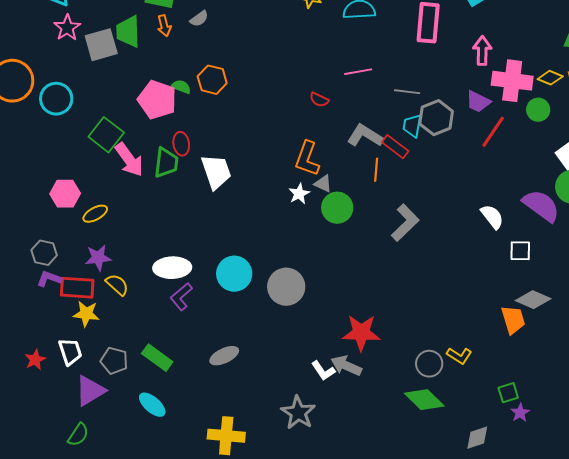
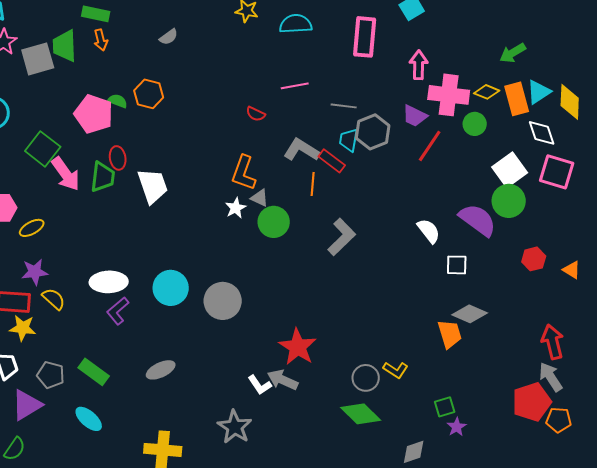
gray semicircle: (199, 19) -> (169, 37), moved
red star: (361, 333) -> (298, 347), turned 30

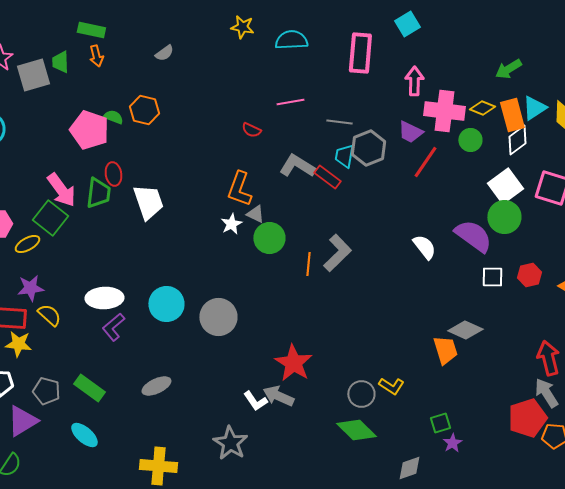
green trapezoid: (65, 46) -> (60, 62), size x0.7
white diamond: (542, 133) -> (517, 140), moved, turned 72
green square: (43, 149) -> (50, 218), moved
orange line: (313, 184) -> (308, 264), moved
white square: (457, 265) -> (492, 277), moved

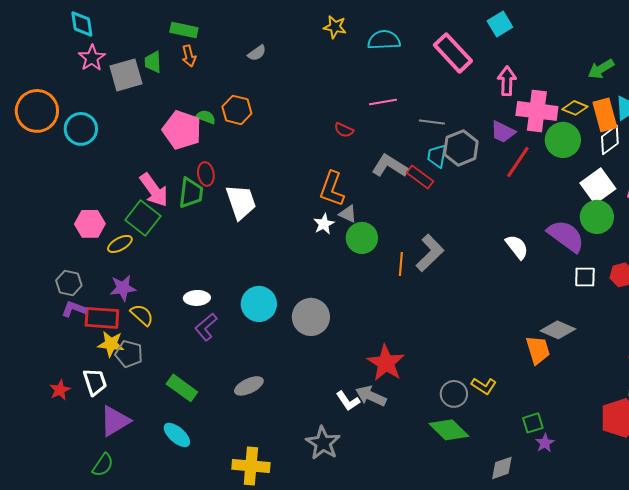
pink rectangle: (360, 53) -> (453, 53), turned -48
green circle: (470, 140) -> (563, 140), size x1.5
white ellipse: (104, 298) -> (197, 298), size x0.7
gray pentagon: (46, 391) -> (129, 354), moved

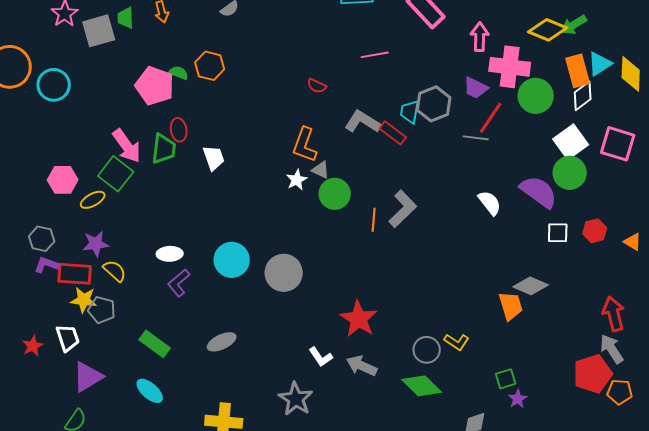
pink line: (383, 102) -> (375, 55), moved
yellow diamond: (575, 108) -> (548, 30), moved, size x1.5
gray line: (432, 122) -> (476, 138), moved
white trapezoid: (241, 202) -> (214, 158), size x0.7
gray arrow: (371, 396) -> (362, 366), moved

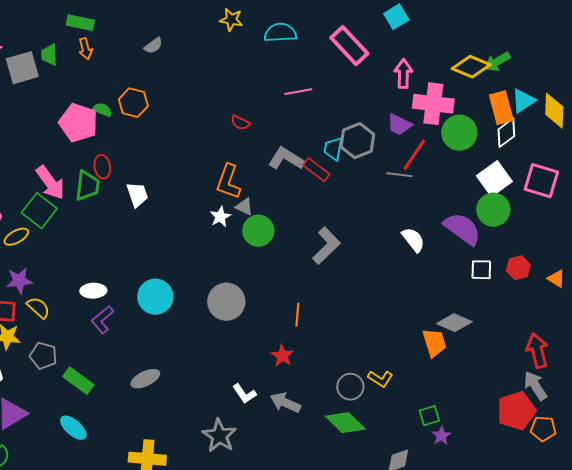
orange line: (374, 220) -> (297, 315), moved
gray circle: (284, 273) -> (226, 302), moved
gray pentagon: (102, 310) -> (43, 356), moved
red star: (359, 319) -> (282, 356), size x0.6

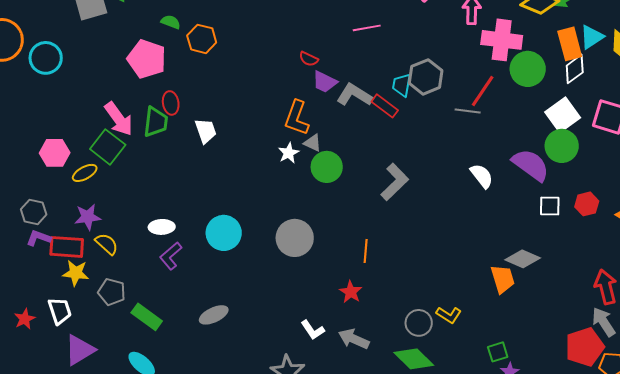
green semicircle: (102, 110) -> (171, 22), moved
purple trapezoid: (399, 125) -> (325, 82), moved

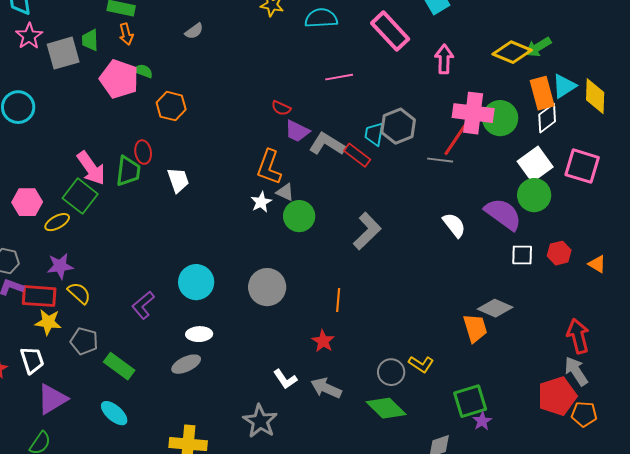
orange hexagon: (202, 39) -> (171, 106), moved
pink cross: (502, 40) -> (473, 113), moved
pink pentagon: (147, 59) -> (119, 79), moved
white ellipse: (162, 227) -> (199, 334), moved
green square: (498, 352) -> (470, 401), size x1.6

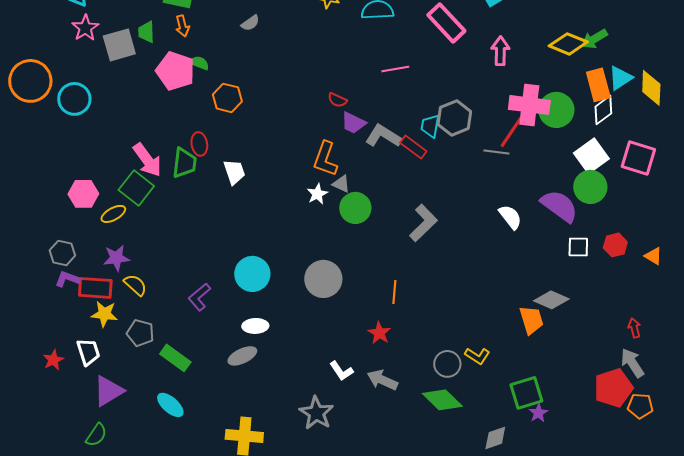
red arrow: (578, 336) -> (634, 328), size x0.6

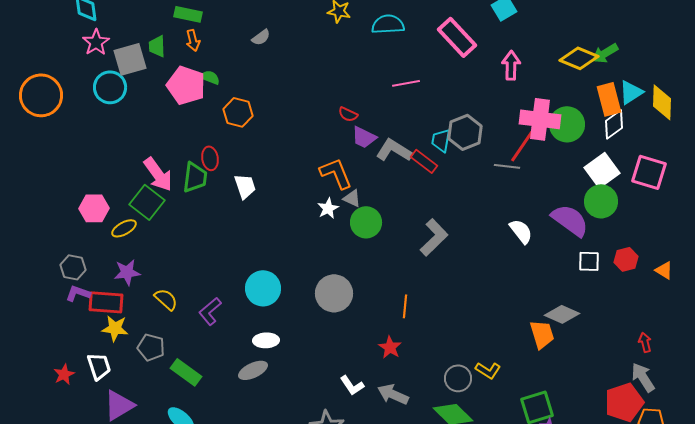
cyan circle: (74, 99) -> (110, 87), moved
orange L-shape: (325, 159) -> (336, 173), turned 138
yellow semicircle: (135, 285) -> (166, 299), moved

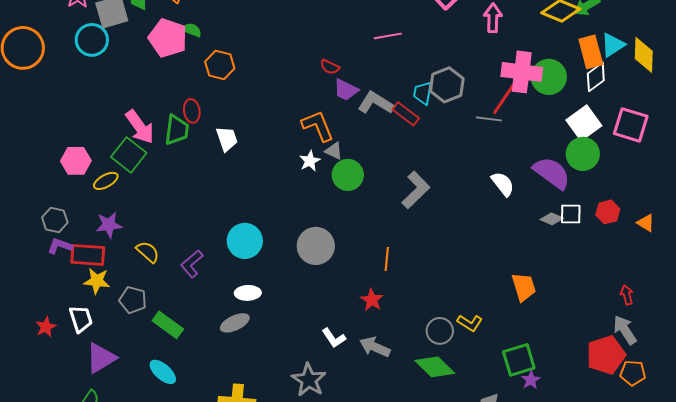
gray diamond: (562, 314) -> (552, 219), moved, size x0.7

